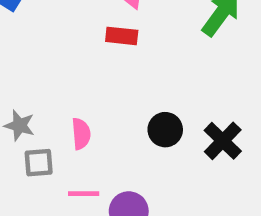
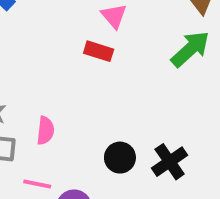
black circle: (165, 130) -> (120, 158), moved

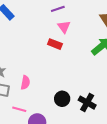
black cross: (170, 162) -> (87, 103), turned -30

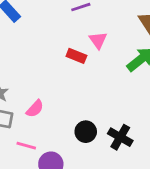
pink triangle: (64, 27) -> (98, 40), moved
pink semicircle: (25, 82) -> (35, 109), turned 32

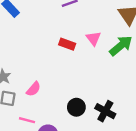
pink triangle: (98, 40) -> (93, 38), moved

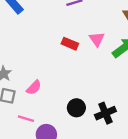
black cross: (105, 111) -> (105, 113), turned 36

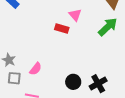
pink triangle: (97, 39) -> (75, 15), moved

